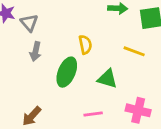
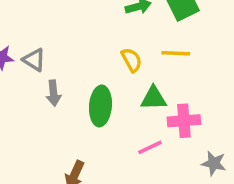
yellow semicircle: (85, 45) -> (132, 60), moved
pink cross: (138, 110) -> (184, 121), moved

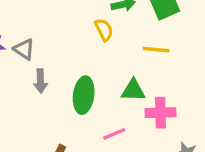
yellow semicircle: (132, 60) -> (104, 30), moved
pink line: (150, 147) -> (114, 134), moved

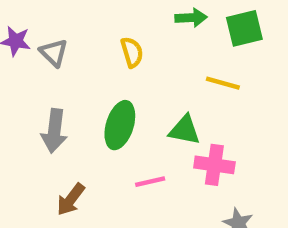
yellow semicircle: (104, 30) -> (132, 52), moved
gray arrow: (40, 81) -> (54, 131), moved, size x1.4

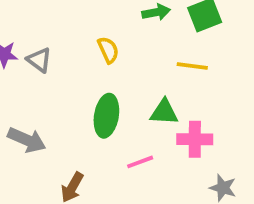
gray arrow: (54, 131) -> (27, 140), moved, turned -66

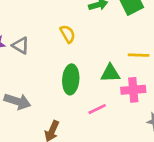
yellow line: (192, 66) -> (139, 55), moved

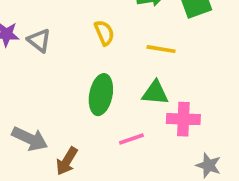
yellow line: (139, 55) -> (161, 49), moved
gray arrow: (17, 101) -> (30, 139), moved

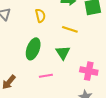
green triangle: (155, 93) -> (63, 53), turned 42
pink cross: (183, 119) -> (89, 71), moved

